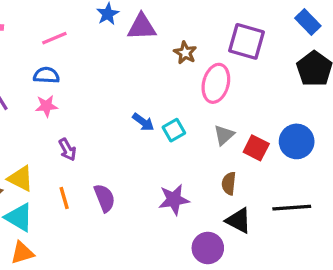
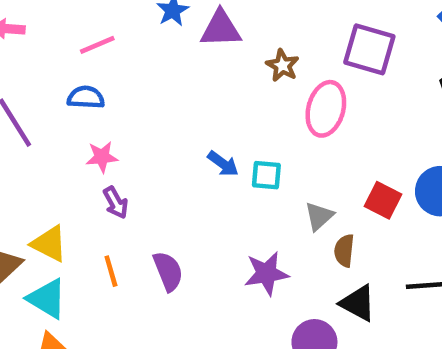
pink star: (46, 106) -> (102, 157), moved
cyan square: (174, 130) -> (266, 175), turned 35
gray triangle: (224, 135) -> (319, 216), moved

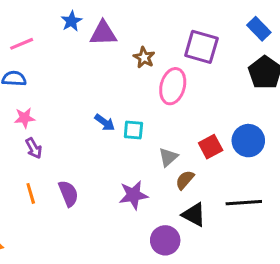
red square: (383, 200) -> (211, 147), turned 35
brown semicircle: (344, 251) -> (185, 180), turned 35

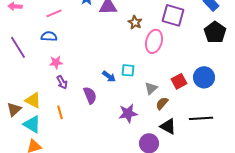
blue arrow: (105, 122) -> (109, 76), moved
purple semicircle: (68, 193) -> (90, 95), moved

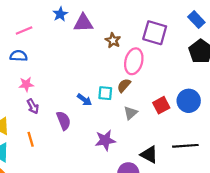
brown semicircle: (162, 103) -> (124, 85), moved

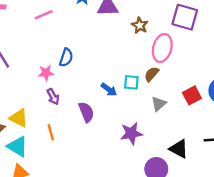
blue semicircle: (19, 56) -> (66, 57), moved, turned 105

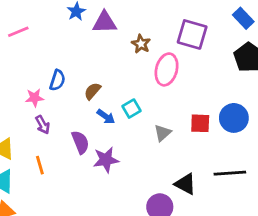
pink line: (44, 15) -> (18, 32), moved
brown semicircle: (152, 74) -> (92, 91), moved
cyan square: (131, 82) -> (131, 109), turned -35
red square: (192, 95) -> (200, 123), turned 30
purple star: (131, 133) -> (106, 160), moved

